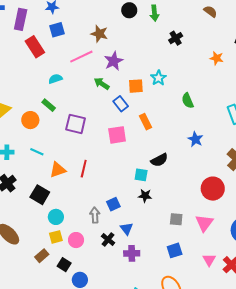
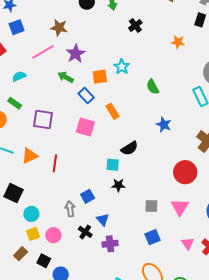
pink square: (117, 135) -> (85, 127), turned 30
orange triangle: (58, 170) -> (30, 156), moved

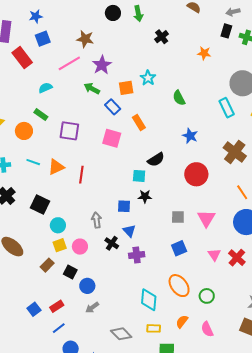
red circle: (185, 172) -> (196, 174), moved
blue square: (88, 196) -> (124, 206), moved, turned 32

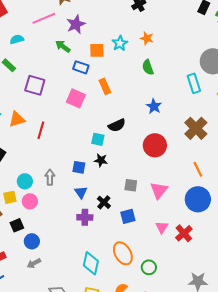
orange star: (204, 53) -> (147, 38), moved
blue rectangle: (113, 107) -> (81, 67), turned -35
cyan circle: (58, 225) -> (25, 181), moved
black cross: (112, 243) -> (104, 202), moved
black square: (70, 272) -> (17, 225), turned 32

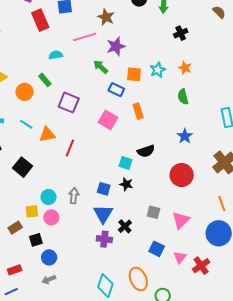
blue triangle: (81, 192) -> (103, 214), size x1.5
blue square: (128, 216) -> (157, 249), moved, turned 35

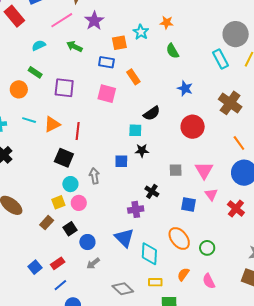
green arrow: (101, 67) -> (74, 46), moved
black square: (23, 167) -> (64, 158), moved
blue triangle: (103, 214) -> (124, 238), moved
pink triangle: (180, 257) -> (211, 194), moved

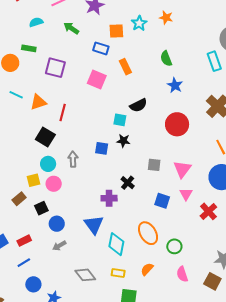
green semicircle: (172, 51) -> (166, 59), moved
green rectangle: (35, 72) -> (29, 48), turned -32
pink semicircle: (209, 281) -> (182, 274), moved

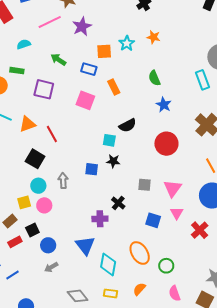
green arrow: (71, 28) -> (58, 60), moved
red line: (63, 112) -> (52, 134), turned -42
red rectangle: (24, 241) -> (15, 242), moved
blue line: (24, 263) -> (13, 275), moved

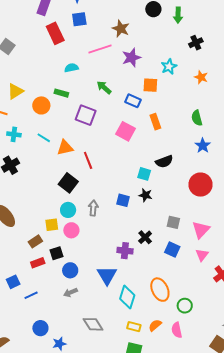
cyan star: (127, 43) -> (169, 67), moved
blue square: (153, 220) -> (172, 249), moved
yellow rectangle: (110, 293) -> (134, 327), moved
pink semicircle: (175, 293) -> (177, 330), moved

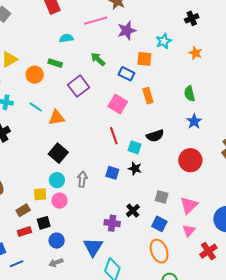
purple square: (86, 115) -> (79, 86), turned 30
red line: (88, 160) -> (114, 136), moved
orange ellipse: (160, 290) -> (159, 251), moved

